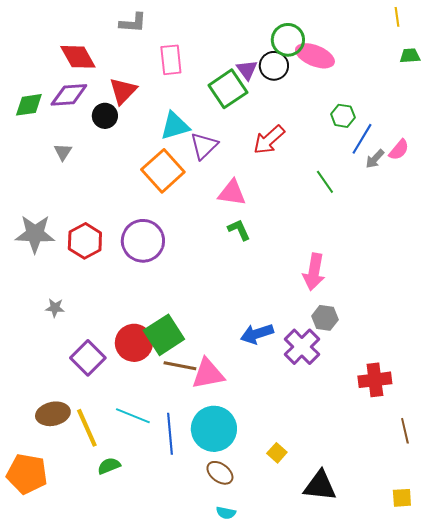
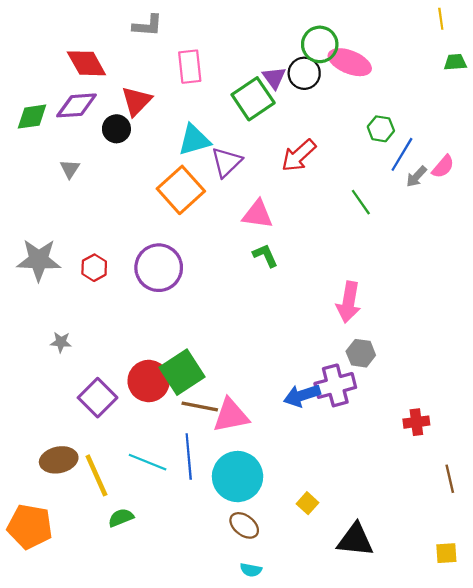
red hexagon: (85, 241) -> (94, 268), size x0.7
blue arrow: (257, 334) -> (302, 395), moved
purple cross: (302, 347) -> (335, 385), turned 30
red cross: (375, 380) -> (416, 422), size x0.7
blue line: (170, 434) -> (189, 457), moved

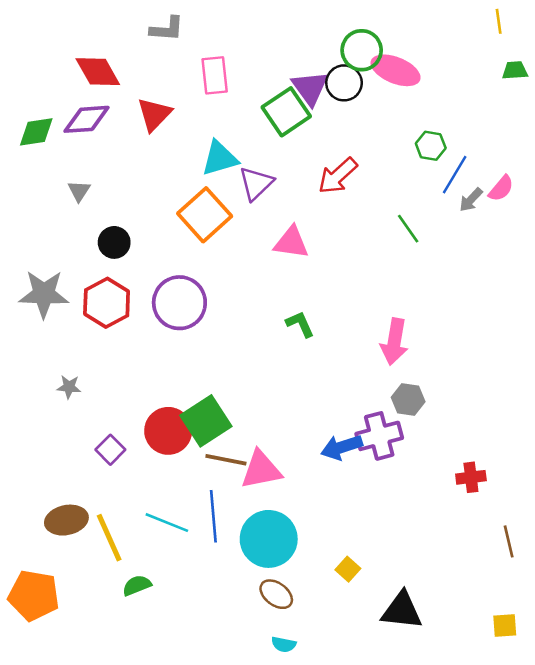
purple triangle: (274, 78) -> (310, 88), size x1.4
black circle: (116, 129) -> (114, 242), moved
green L-shape: (265, 255) -> (300, 324), moved
red hexagon: (94, 268) -> (107, 303), size x1.6
purple square: (98, 398) -> (110, 450), size x0.7

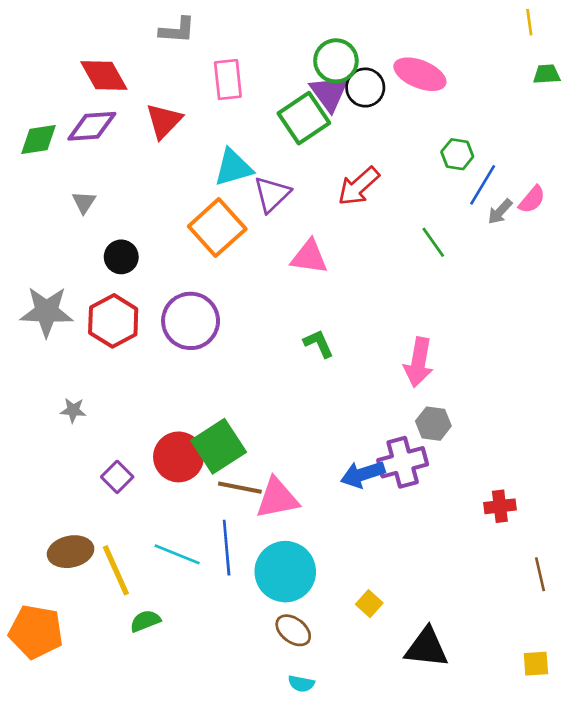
green circle: (362, 50) -> (336, 61), moved

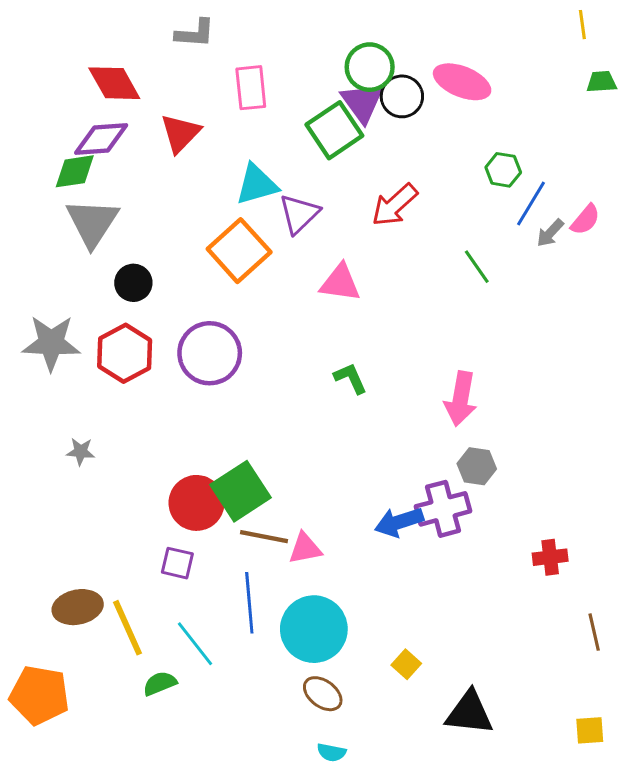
green diamond: (39, 140) -> (75, 171), moved
gray triangle: (84, 202) -> (92, 223), size x2.0
purple square: (117, 477) -> (177, 563), moved, turned -32
pink triangle: (277, 498) -> (305, 548), size x0.7
cyan line: (177, 554) -> (195, 644), moved, turned 30

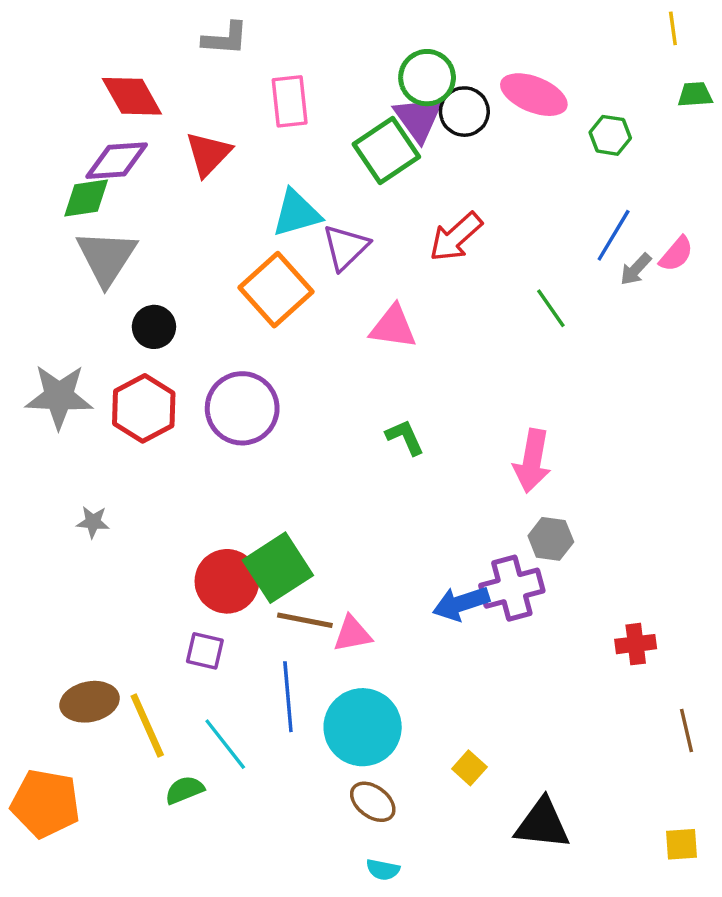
green hexagon: (503, 170) -> (610, 135), moved

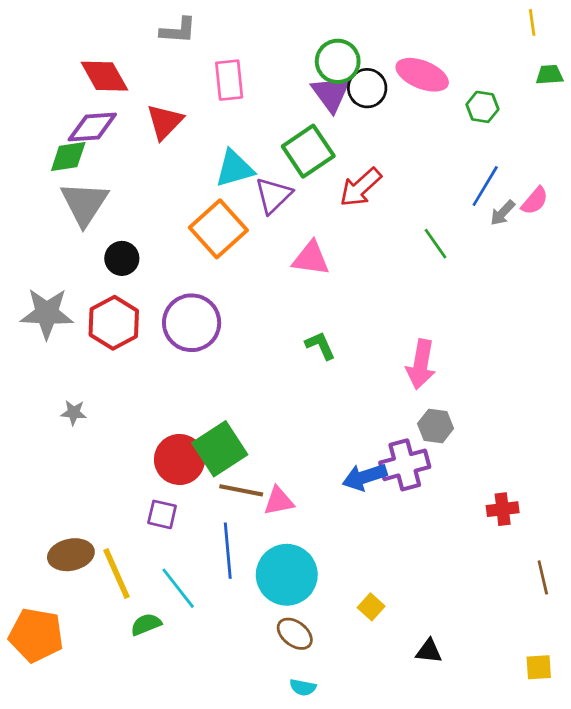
green square: (386, 151) -> (308, 151), moved
black triangle: (542, 824) -> (429, 651), size x0.6

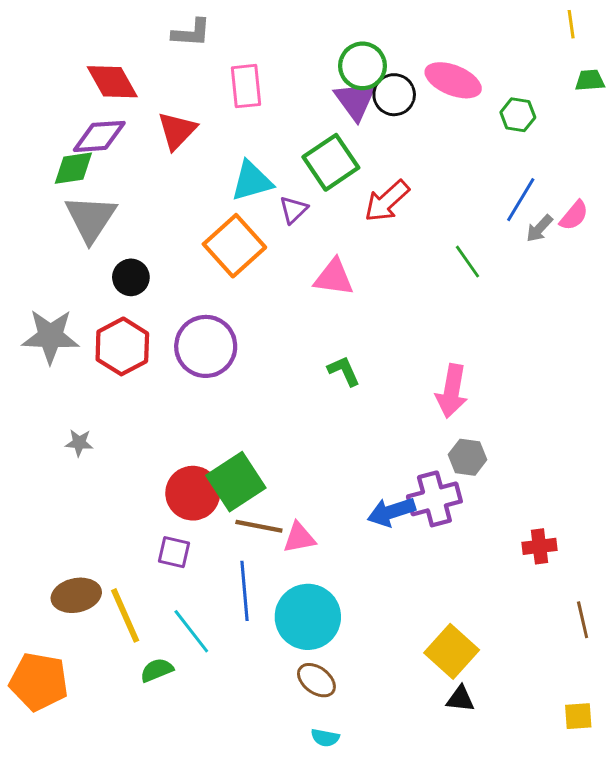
purple triangle: (273, 195) -> (293, 210), size x0.7
yellow square: (371, 607) -> (452, 651), moved, size x1.8

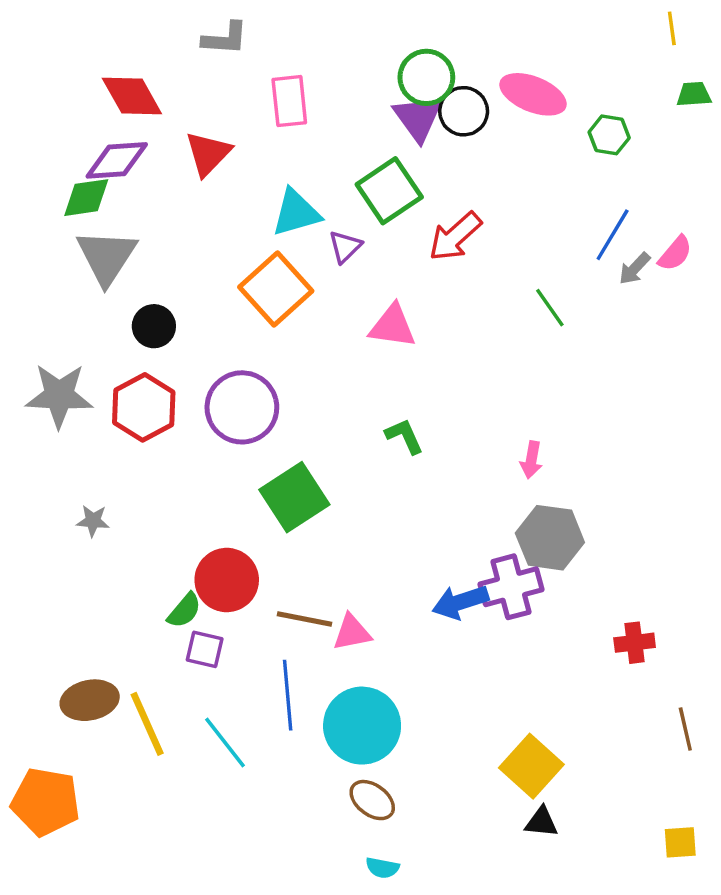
pink arrow: (452, 391) -> (531, 460), size x0.6
gray hexagon: (468, 457) -> (550, 538), size x1.5
green square: (236, 482) -> (294, 497), moved
green semicircle: (157, 670) -> (184, 610), moved, turned 152

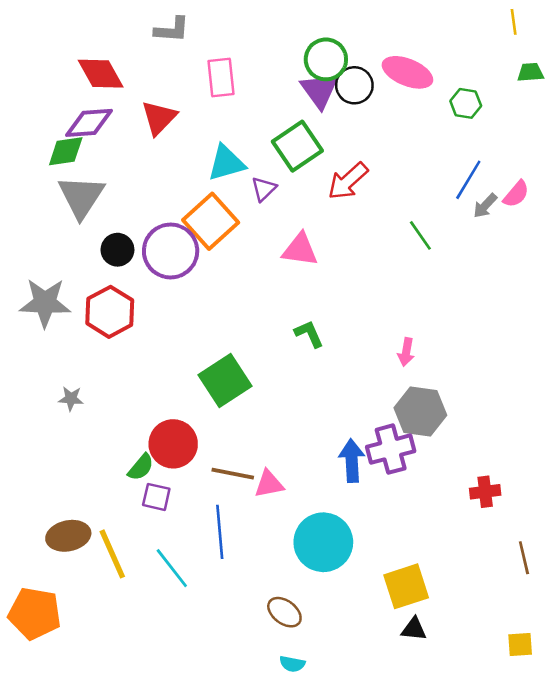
purple circle: (242, 407) -> (171, 251), moved
blue arrow: (460, 602) -> (352, 461), turned 105
cyan circle: (362, 726) -> (323, 542), moved
yellow square: (531, 766) -> (406, 586), turned 30

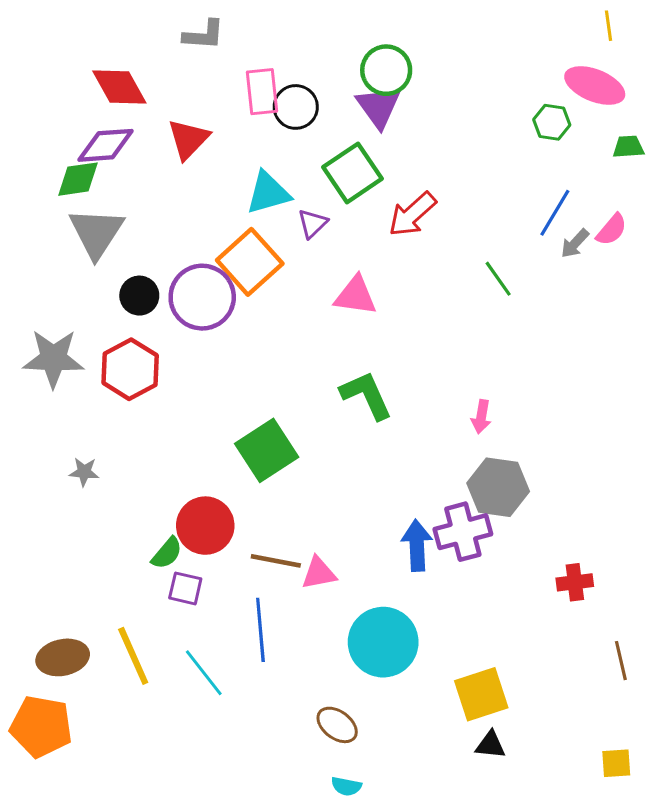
pink ellipse: (407, 72) -> (595, 85), moved
green trapezoid: (530, 72) -> (628, 147), moved
black circle: (354, 85) -> (296, 107), moved
green L-shape: (309, 334) -> (366, 395), size x1.5
brown ellipse: (68, 536) -> (63, 657), moved

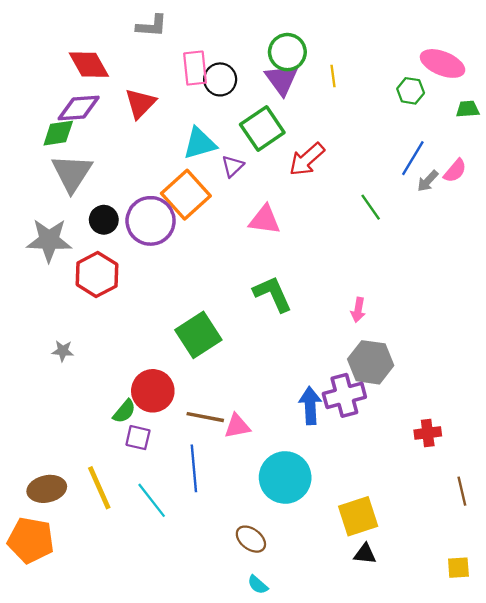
yellow line: (609, 26) -> (333, 76), moved
gray star: (53, 358) -> (49, 240), moved
cyan semicircle: (346, 786) -> (258, 585), turned 30

